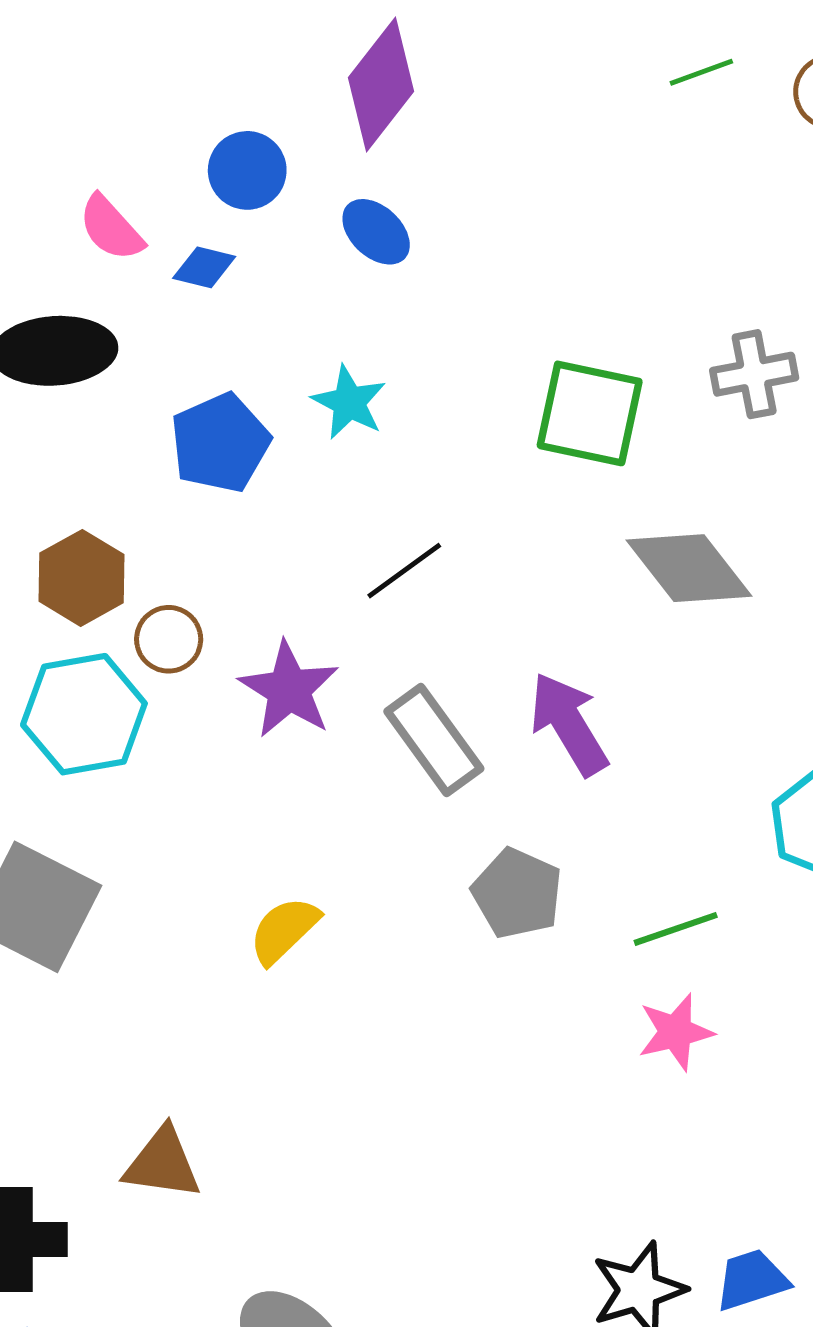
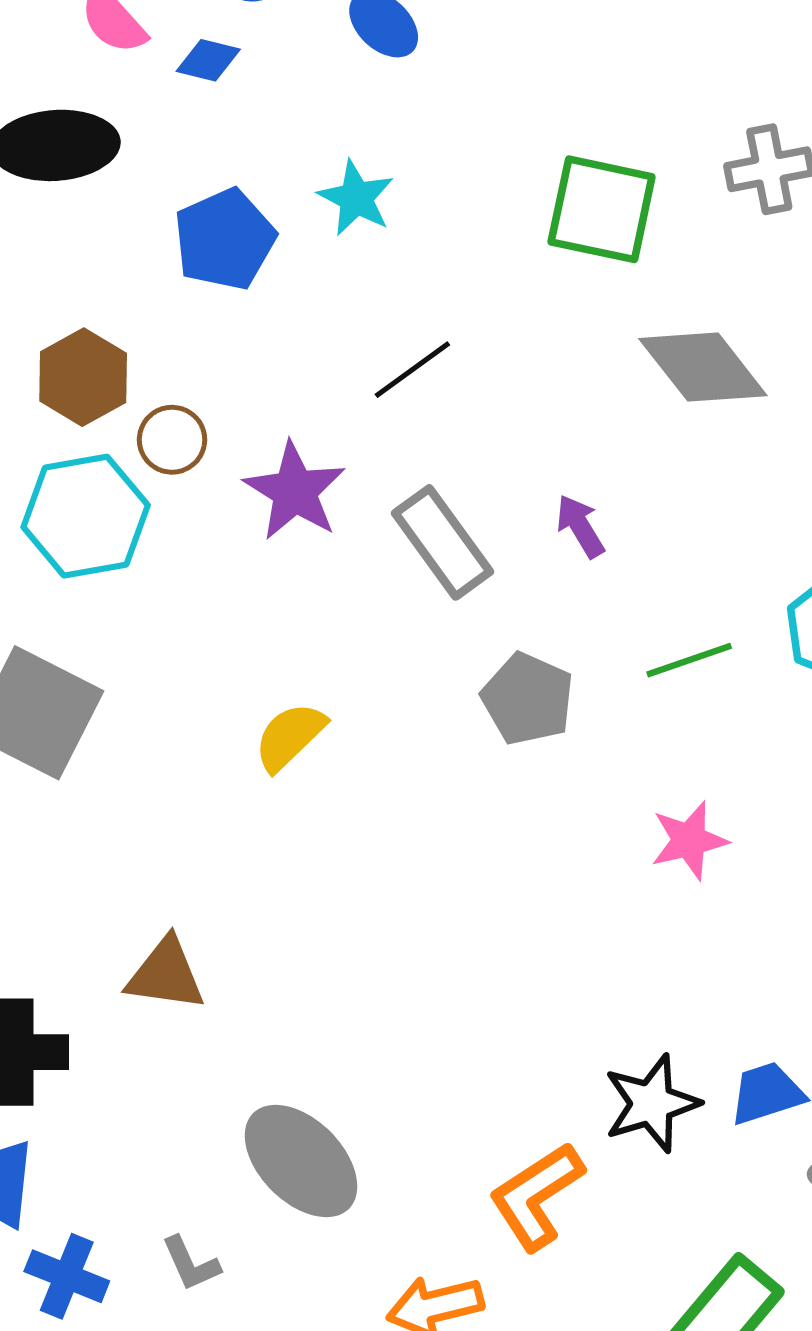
purple arrow: (569, 724) -> (580, 526), size x0.6
green line: (676, 929) -> (689, 660), moved

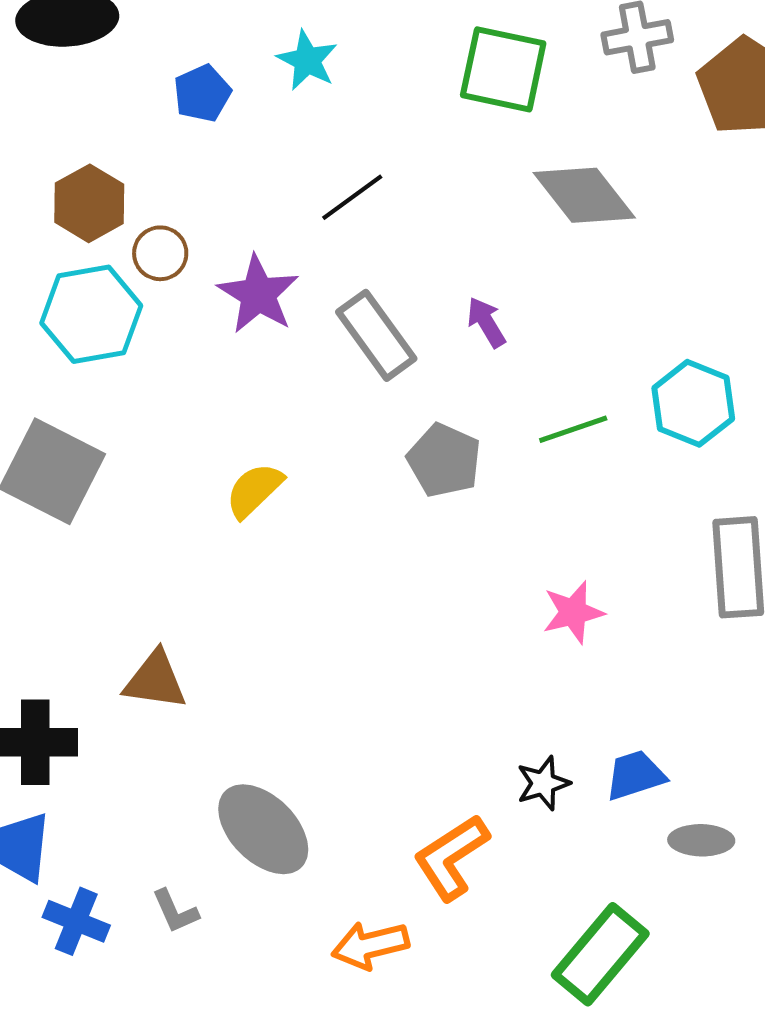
blue pentagon: (225, 239) -> (202, 93), size x0.7
pink star: (689, 840) -> (573, 612), moved
black star: (652, 1103) -> (543, 783), size x0.7

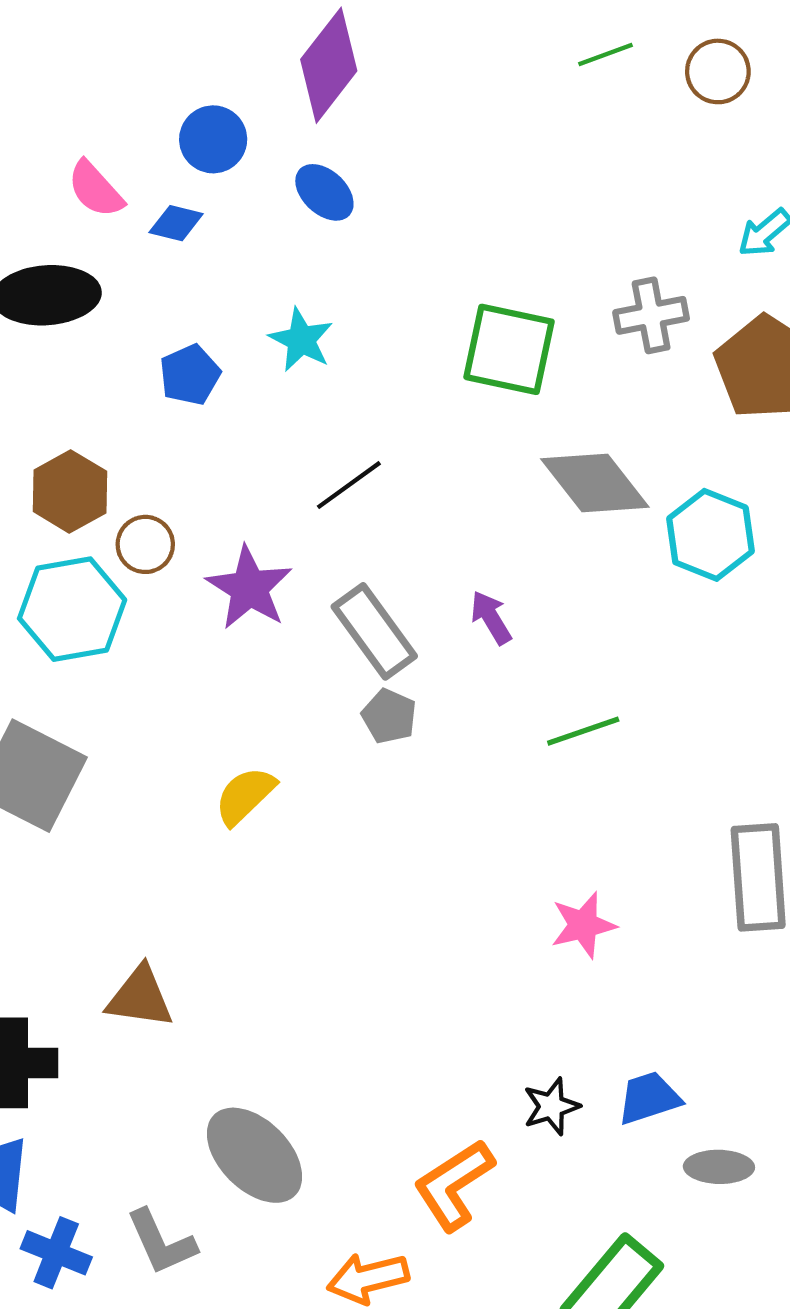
cyan hexagon: (693, 403) -> (710, 535), moved
gray pentagon: (444, 460) -> (389, 716), moved, size x0.7
gray L-shape: (175, 911) -> (161, 1242), size x1.4

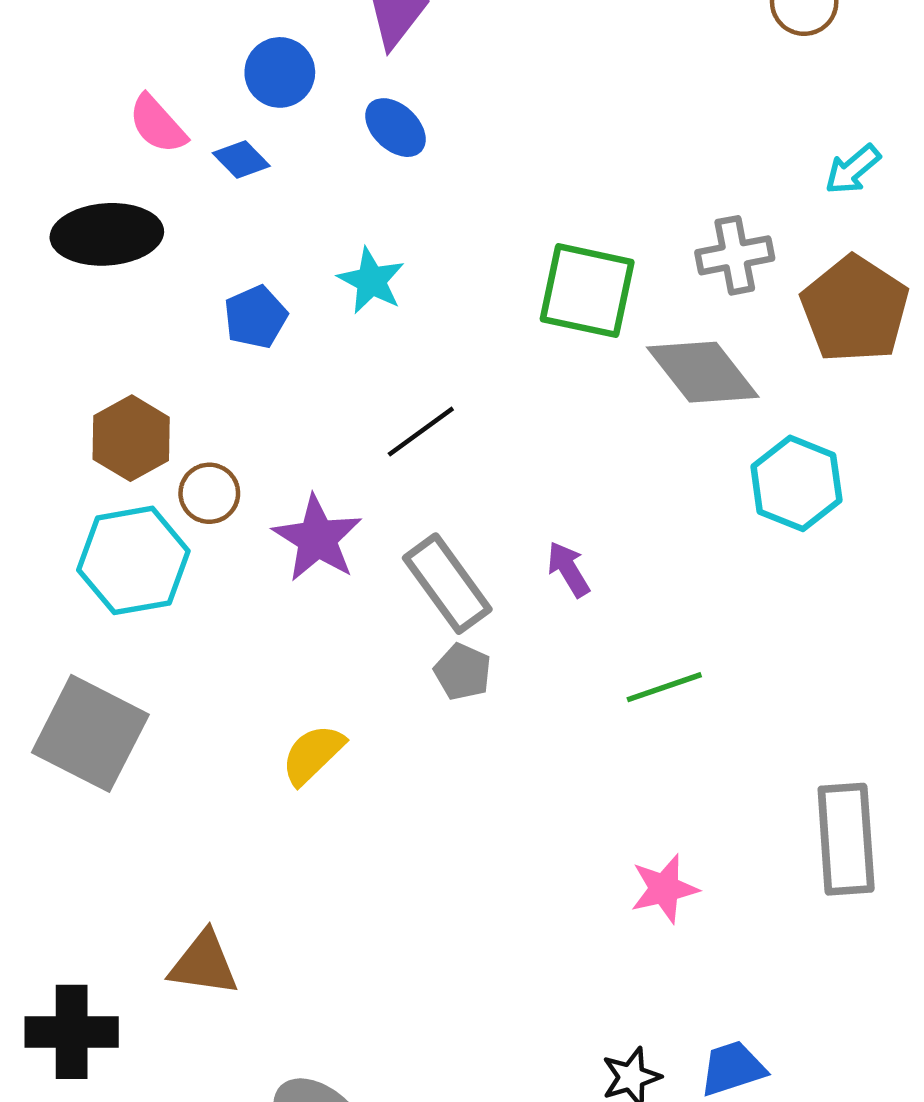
blue diamond: (176, 223) -> (241, 159), turned 32
gray diamond: (595, 483) -> (703, 372), moved

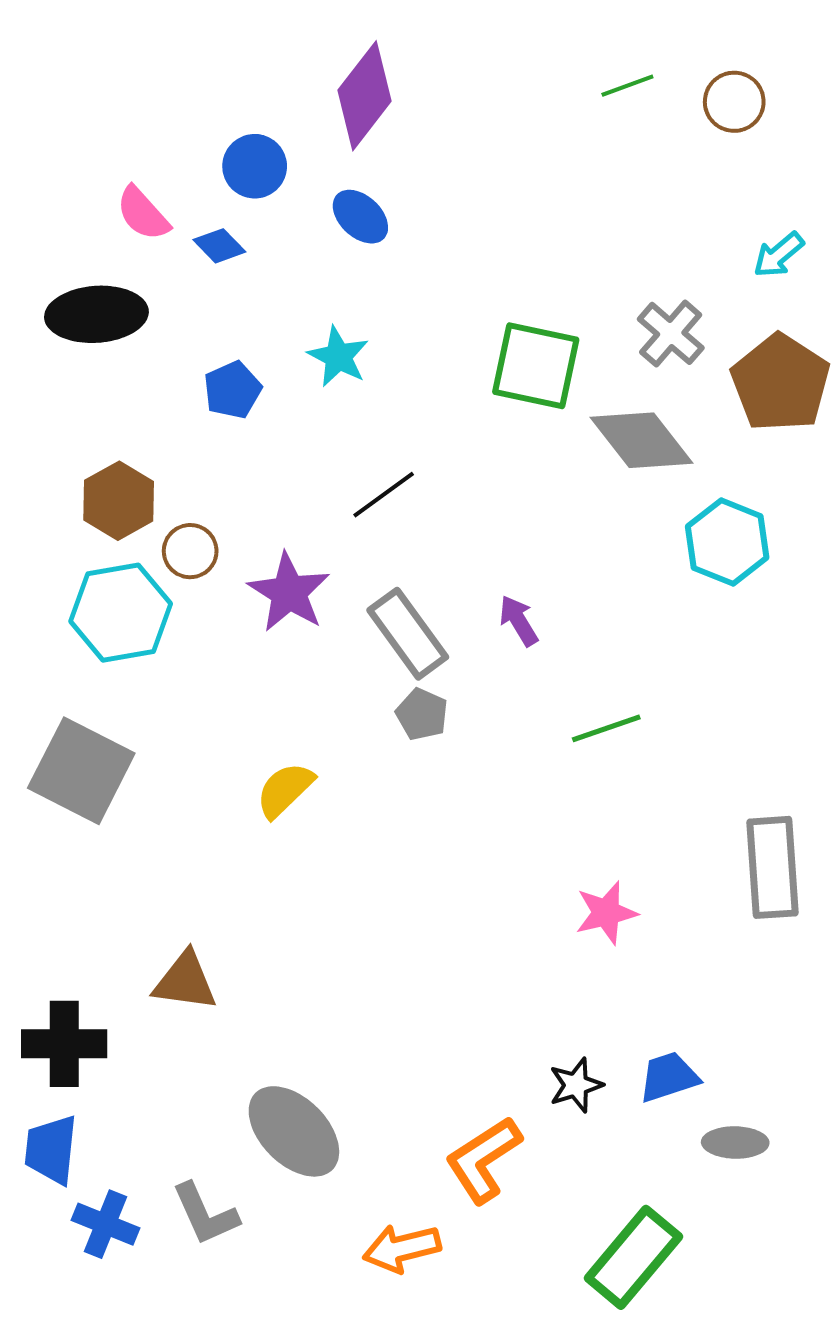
gray cross: (735, 255) -> (671, 333), turned -38

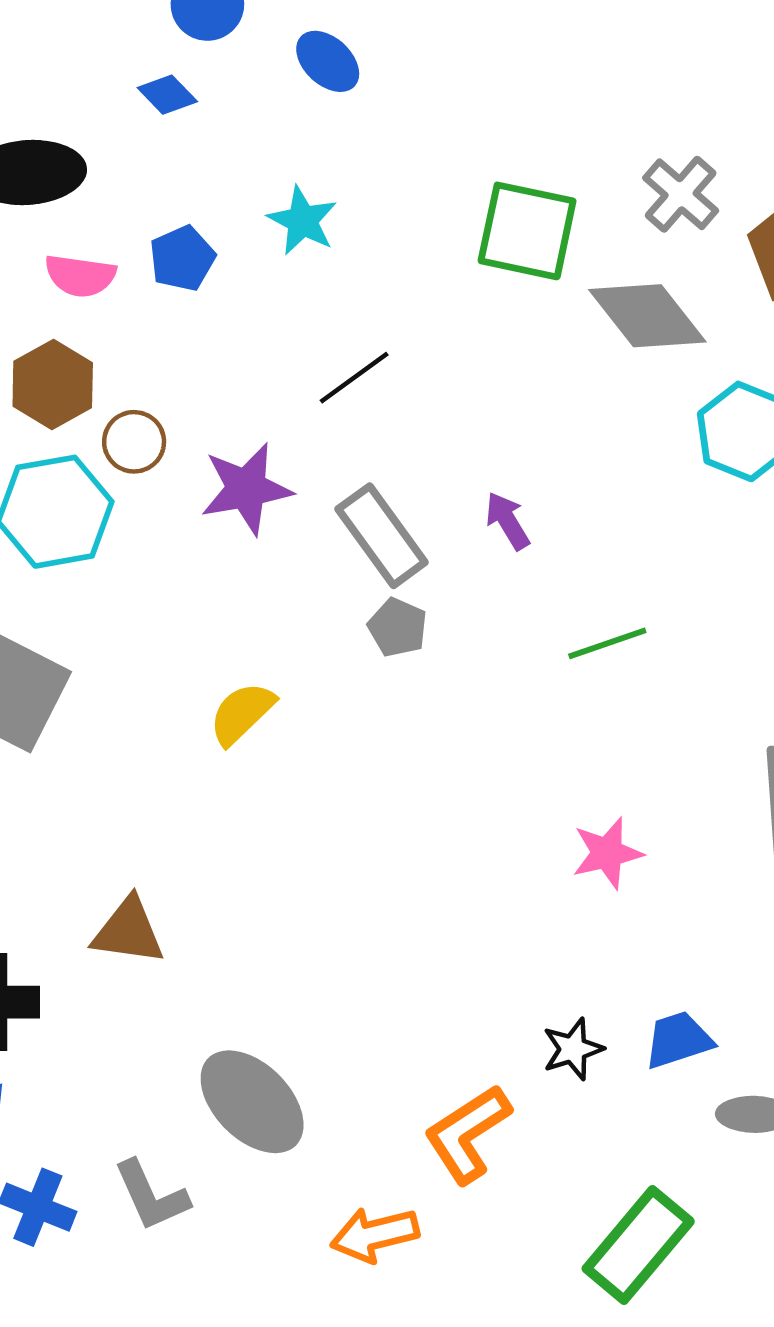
pink semicircle: (143, 214) -> (80, 276), moved, turned -40
purple star: (289, 592) -> (246, 489), turned 30

